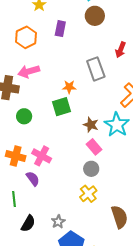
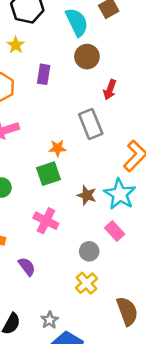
red arrow: (121, 50) -> (110, 90), moved
pink rectangle: (94, 147) -> (115, 231), moved
pink cross: (42, 156) -> (46, 221), moved
purple semicircle: (33, 179) -> (27, 266), moved

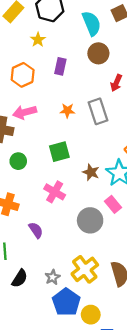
orange star: (58, 148) -> (67, 111), moved
gray circle: (89, 251) -> (90, 220), size x1.5
yellow cross: (87, 283) -> (85, 269), moved, size x1.4

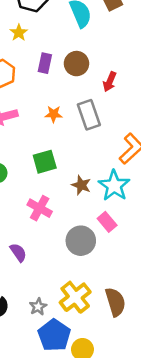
brown circle: (98, 53) -> (76, 64), moved

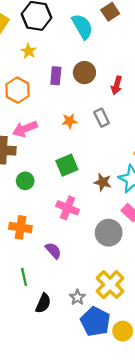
gray rectangle: (89, 115) -> (102, 118), size x0.7

